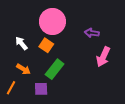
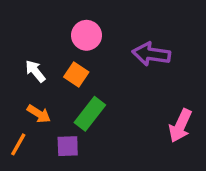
pink circle: (52, 22) -> (86, 35), size x0.7
purple arrow: (92, 33) -> (151, 54), size x1.5
pink arrow: (103, 57) -> (180, 126), moved

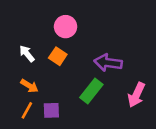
purple arrow: (151, 54) -> (108, 63), moved
green rectangle: (90, 114) -> (91, 91), moved
orange line: (18, 144) -> (27, 110), moved

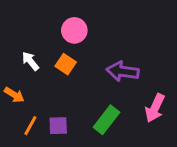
orange arrow: (29, 86) -> (14, 95), moved
green rectangle: (91, 91) -> (107, 120), moved

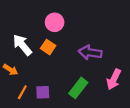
white arrow: (30, 61) -> (22, 45), size x1.5

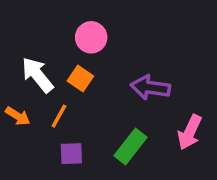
orange line: (22, 92) -> (59, 116), moved

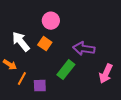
orange line: (59, 116) -> (22, 79), moved
green rectangle: (131, 147) -> (66, 70), moved

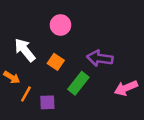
orange square: (45, 44) -> (56, 62), moved
pink arrow: (106, 74) -> (126, 88), turned 42

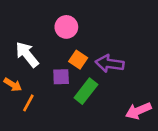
orange square: (56, 62) -> (78, 60), moved
pink arrow: (126, 88) -> (138, 111), moved
purple square: (47, 102) -> (61, 77), moved

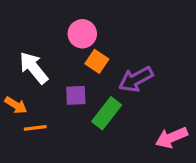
orange square: (78, 60) -> (97, 61), moved
purple arrow: (110, 64) -> (136, 79), turned -36
orange line: (28, 103) -> (35, 128), turned 54

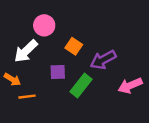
pink circle: (82, 34) -> (44, 25), moved
white arrow: (34, 68) -> (26, 51), turned -95
pink arrow: (171, 138) -> (130, 86), moved

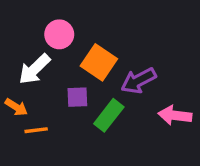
orange square: (74, 46) -> (99, 62), size x1.5
pink arrow: (130, 86) -> (175, 115), turned 30

